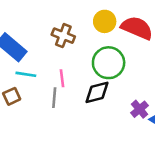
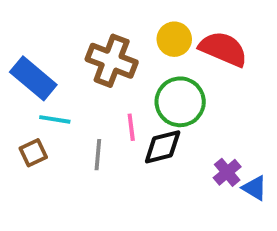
brown cross: (63, 36) -> (112, 61), size x1.4
pink line: (62, 78) -> (131, 127), moved

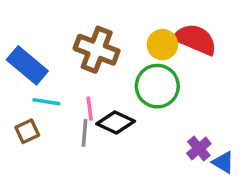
yellow circle: (174, 39) -> (162, 45), moved
pink line: (131, 127) -> (90, 109), moved
black diamond: (163, 147) -> (116, 123), moved, turned 39

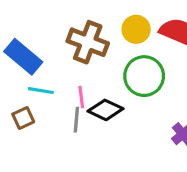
yellow circle: (162, 45) -> (136, 29), moved

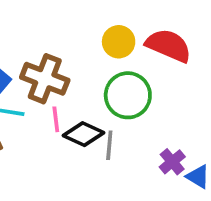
brown cross: (88, 42) -> (45, 79), moved
gray line: (76, 120) -> (109, 145), moved

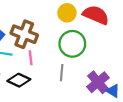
black diamond: (84, 134) -> (19, 80), moved
purple cross: (172, 162) -> (98, 82), size x1.5

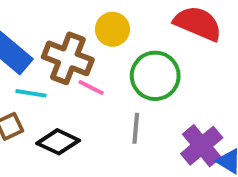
yellow circle: (67, 13) -> (112, 29), moved
pink line: (31, 58) -> (91, 87), moved, turned -56

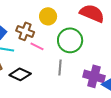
brown cross: (68, 58) -> (25, 31), size x0.7
purple cross: (202, 146) -> (94, 76), turned -35

